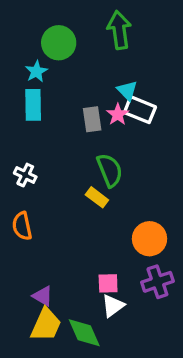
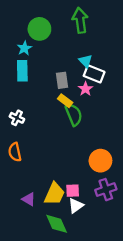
pink star: (118, 114) -> (85, 89), moved
yellow rectangle: (97, 197) -> (65, 101), moved
yellow trapezoid: (46, 325) -> (54, 194), moved

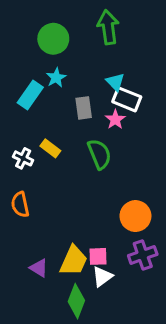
cyan star: (24, 48) -> (56, 78), moved
cyan rectangle: (22, 71) -> (30, 95), turned 36
yellow rectangle: (65, 101) -> (50, 148), moved
green diamond: (57, 224) -> (76, 301), turned 45

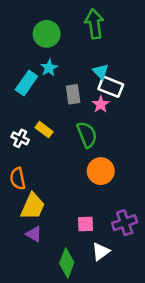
orange circle: (135, 216) -> (101, 171), moved
yellow trapezoid: (73, 261) -> (33, 206), moved
white triangle: (102, 277) -> (101, 252), moved

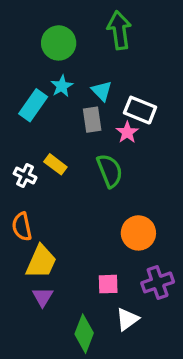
cyan triangle: (101, 72) -> (102, 91), moved
orange circle: (101, 171) -> (138, 233), moved
purple triangle: (34, 234) -> (43, 297), turned 30

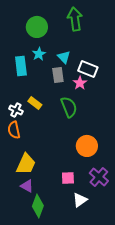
cyan rectangle: (33, 105) -> (21, 66), turned -42
orange semicircle: (22, 227) -> (14, 130), moved
purple cross: (158, 282) -> (99, 177), turned -30
purple triangle: (43, 297) -> (27, 186), turned -32
green diamond: (84, 334) -> (38, 206), moved

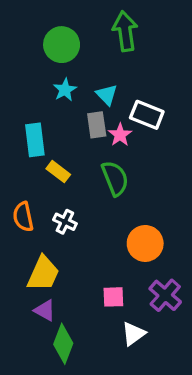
cyan rectangle: (21, 66) -> (35, 140), moved
pink star: (80, 83) -> (120, 135), moved
white cross: (16, 110) -> (65, 222), moved

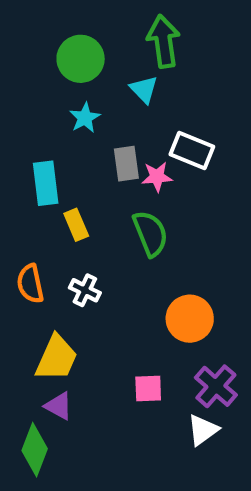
cyan triangle: (107, 95) -> (144, 89), moved
pink star: (120, 135) -> (157, 177), turned 30
yellow rectangle: (58, 172) -> (76, 225), turned 30
white triangle: (133, 334) -> (203, 430), moved
green diamond: (63, 344) -> (35, 450), moved

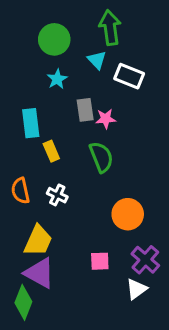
white rectangle: (192, 151) -> (129, 76), moved
purple triangle: (59, 406) -> (40, 273), size x1.6

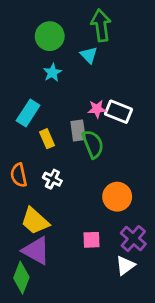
white rectangle: (129, 76) -> (119, 112), moved
gray rectangle: (85, 110) -> (78, 131), moved
cyan rectangle: (31, 123) -> (28, 113), turned 40
yellow trapezoid: (38, 241) -> (35, 221), turned 108

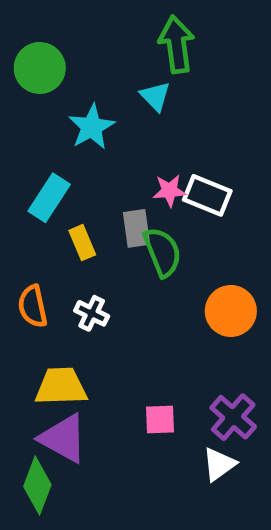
green circle: (50, 36) -> (40, 68), moved
cyan star: (52, 73) -> (92, 127), size x1.4
orange circle: (117, 197) -> (231, 311), moved
yellow trapezoid: (35, 221) -> (61, 386), turned 136

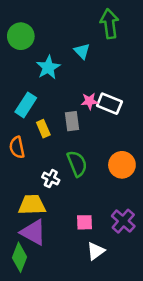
green arrow: (177, 44) -> (109, 24), moved
green semicircle: (162, 252) -> (77, 164), moved
orange semicircle: (33, 306) -> (17, 147), moved
white cross: (92, 313) -> (51, 179), moved
white triangle: (219, 464) -> (96, 251), moved

